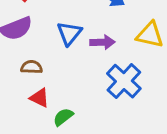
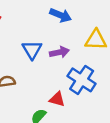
red triangle: (40, 98) -> (57, 99), moved

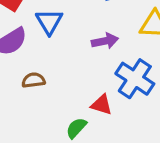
blue triangle: (32, 50) -> (49, 22), moved

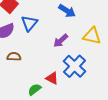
purple arrow: (105, 41) -> (61, 41), turned 140

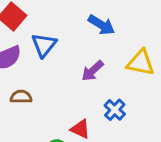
blue cross: (75, 66) -> (115, 110), size x0.6

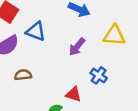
blue triangle: (44, 45) -> (36, 31), turned -40

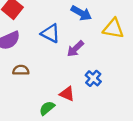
blue triangle: (36, 31) -> (50, 33), moved
yellow triangle: (114, 35) -> (113, 28), moved

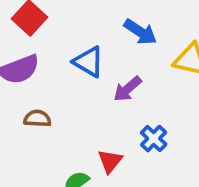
red triangle: (67, 94) -> (110, 161), turned 42

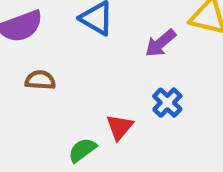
purple arrow: (128, 89) -> (160, 43), moved

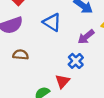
blue cross: (167, 103) -> (76, 61), moved

